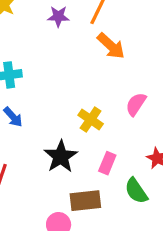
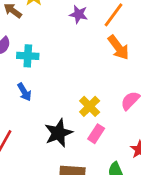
pink rectangle: (107, 163) -> (96, 134), moved

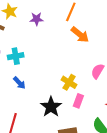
purple star: (79, 14) -> (37, 19), moved

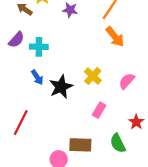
yellow cross: (69, 82) -> (93, 76), moved
black star: (51, 107) -> (61, 87), moved

